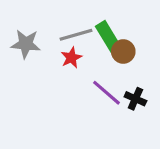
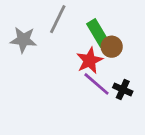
gray line: (76, 35) -> (58, 19), moved, turned -48
red star: (71, 58) -> (90, 60), moved, size x1.4

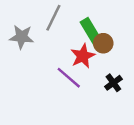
purple line: (96, 84) -> (69, 78), moved
black cross: (123, 89) -> (113, 83), turned 30

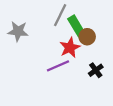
gray line: (53, 18) -> (60, 15), moved
purple line: (69, 78) -> (58, 66), turned -65

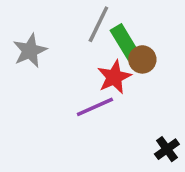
gray star: (18, 31) -> (30, 51), turned -30
black cross: (96, 70) -> (167, 149), moved

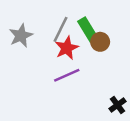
gray line: (98, 24) -> (61, 29), moved
red star: (114, 77) -> (67, 48), moved

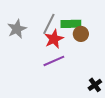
green rectangle: (88, 29) -> (71, 24), turned -60

